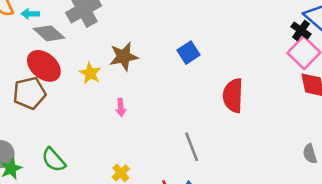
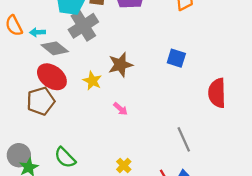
blue square: (188, 53) -> (176, 58), turned -36
pink arrow: (121, 107) -> (121, 109), turned -40

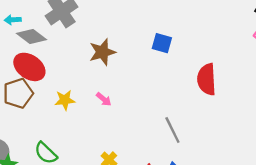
yellow star: (92, 81) -> (65, 100), moved, turned -30

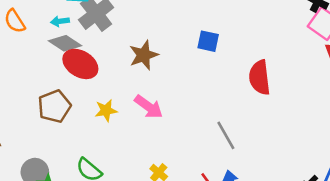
cyan arrow: (13, 20) -> (60, 21), moved
red ellipse: (29, 67) -> (80, 64), moved
pink arrow: (104, 99) -> (149, 107), size x1.6

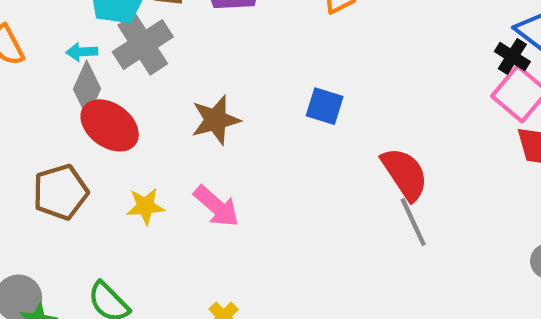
gray diamond: (65, 43) -> (87, 89), turned 76
red semicircle: (260, 77) -> (405, 174), turned 148
gray line: (226, 135) -> (413, 222), moved

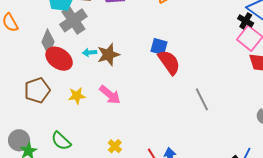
cyan arrow: (82, 52) -> (90, 52), moved
red semicircle: (405, 174) -> (169, 62), moved

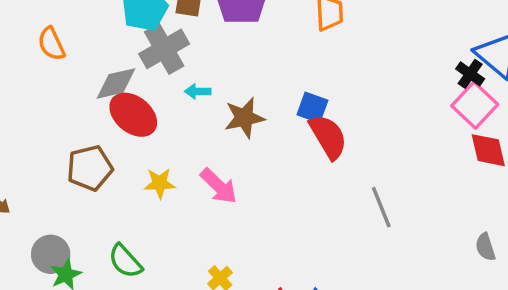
gray diamond: (48, 42) -> (116, 83), turned 50
cyan arrow: (90, 52) -> (198, 91), moved
brown star: (108, 55) -> (244, 118), moved

